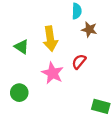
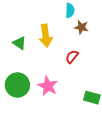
pink star: (53, 73) -> (48, 86), moved
green circle: (19, 93) -> (17, 85), size x1.5

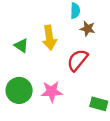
red semicircle: (72, 57) -> (77, 60), size x1.5
pink star: (48, 86) -> (52, 92), turned -30

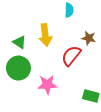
brown star: (88, 29) -> (89, 38), moved
green circle: (19, 90) -> (18, 68), moved

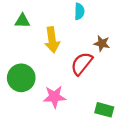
green triangle: (19, 42) -> (22, 21), moved, turned -32

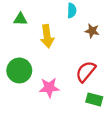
brown star: (102, 43) -> (92, 31), moved
red semicircle: (82, 64) -> (86, 72), moved

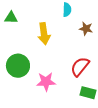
green triangle: (20, 19) -> (11, 18), moved

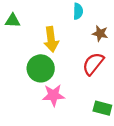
green circle: (18, 66) -> (41, 68), moved
red semicircle: (80, 67) -> (93, 64), moved

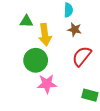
green triangle: (13, 21) -> (26, 21), moved
brown star: (100, 33) -> (75, 30), moved

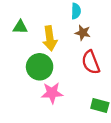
green triangle: (26, 21) -> (20, 27), moved
red semicircle: (82, 56) -> (91, 62), turned -60

